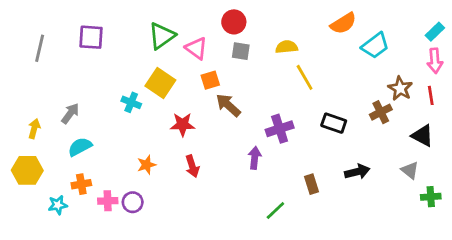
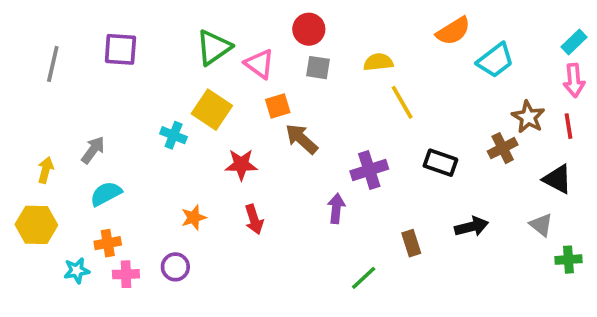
pink cross: (108, 201) -> (126, 274), moved

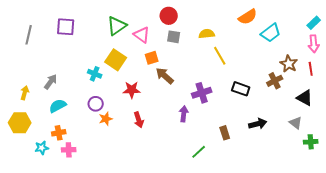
purple circle: (175, 267) -> (96, 104), moved

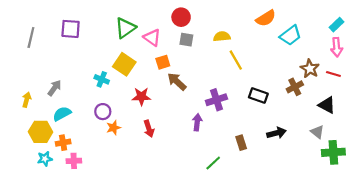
red line: (311, 69) -> (333, 74), turned -64
yellow hexagon: (20, 123) -> (41, 132), moved
green cross: (311, 142) -> (333, 152), size x1.5

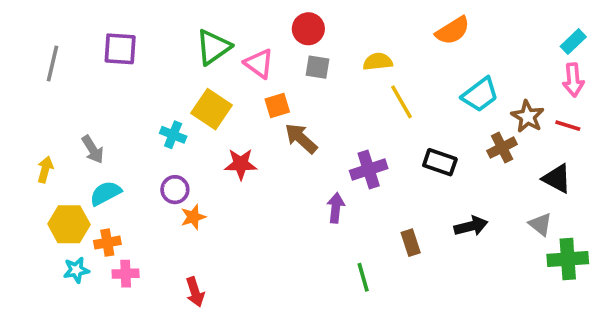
cyan trapezoid: (290, 35) -> (480, 95), moved
gray arrow: (54, 88) -> (93, 149), turned 112
red arrow: (149, 129) -> (195, 292), moved
green line: (213, 163) -> (363, 277), turned -63

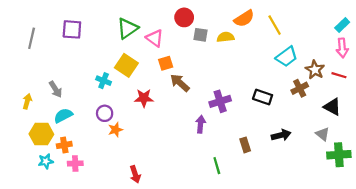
orange semicircle: (453, 31) -> (244, 19), moved
gray square: (317, 67) -> (201, 35), moved
yellow line: (402, 102) -> (275, 25), moved
red arrow: (195, 292) -> (135, 174), moved

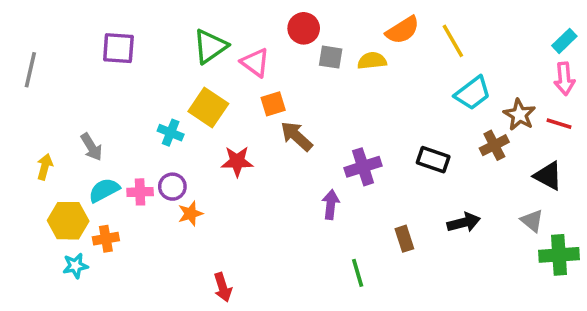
gray line: (32, 38) -> (30, 70), moved
pink cross: (75, 163) -> (140, 192), moved

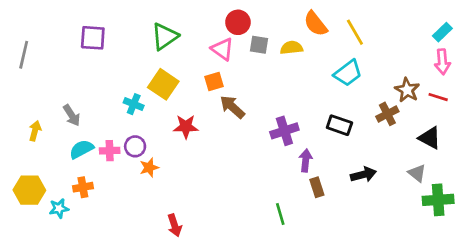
orange semicircle: (403, 30) -> (315, 24), turned 84
pink triangle: (255, 62) -> (222, 49), moved
cyan trapezoid: (473, 93) -> (348, 73), moved
purple arrow: (331, 205) -> (306, 160), moved
yellow hexagon: (68, 221) -> (29, 190), moved

